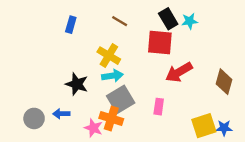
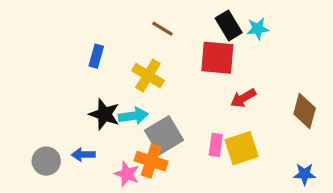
blue rectangle: (71, 25) -> (96, 56), moved
red arrow: (179, 72) -> (243, 98), size x0.7
cyan arrow: (112, 76) -> (133, 116), moved
yellow square: (204, 126) -> (242, 148), moved

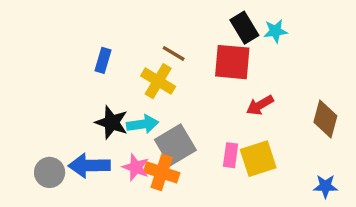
brown line: (162, 29) -> (174, 53), moved
blue arrow: (83, 155) -> (89, 166), size x1.6
pink star: (127, 174) -> (136, 167), moved

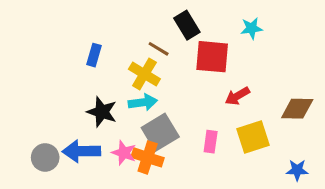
black rectangle: (244, 28) -> (187, 25), moved
brown diamond: (325, 119) -> (297, 109), turned 76
cyan arrow: (143, 124) -> (143, 102), moved
yellow square: (258, 159) -> (253, 137), moved

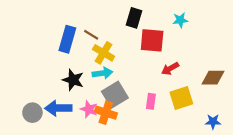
black rectangle: (187, 25) -> (134, 18), turned 48
brown line: (159, 49) -> (91, 35), moved
blue rectangle: (94, 55) -> (67, 39), size x1.6

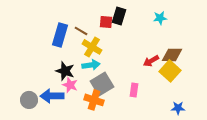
red square: (152, 40) -> (106, 22), moved, size x0.6
brown diamond: (213, 78) -> (172, 55), moved
yellow square: (181, 98) -> (170, 71), moved, turned -30
pink star: (89, 109) -> (70, 85), moved
blue star: (213, 122) -> (178, 108), moved

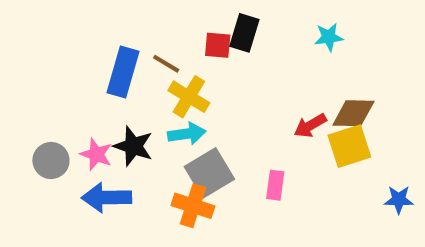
yellow square: (170, 71) -> (349, 146), turned 30
pink star: (70, 85) -> (96, 154), moved
gray circle: (29, 100) -> (51, 160), moved
blue star: (178, 108) -> (399, 200), moved

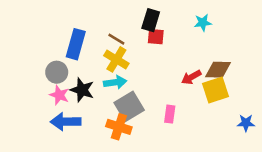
red square: (218, 45) -> (156, 37), moved
brown line: (166, 64) -> (116, 39), moved
gray circle: (51, 160) -> (57, 72), moved

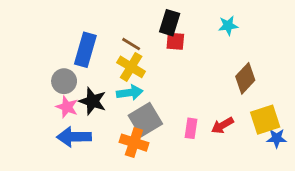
brown diamond: (218, 70) -> (245, 78), turned -48
red arrow: (191, 77) -> (222, 125), moved
yellow square: (215, 90) -> (265, 120), moved

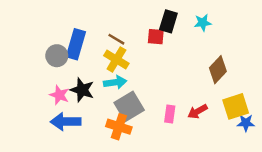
black rectangle: (170, 23) -> (168, 21), moved
gray circle: (64, 81) -> (57, 56), moved

